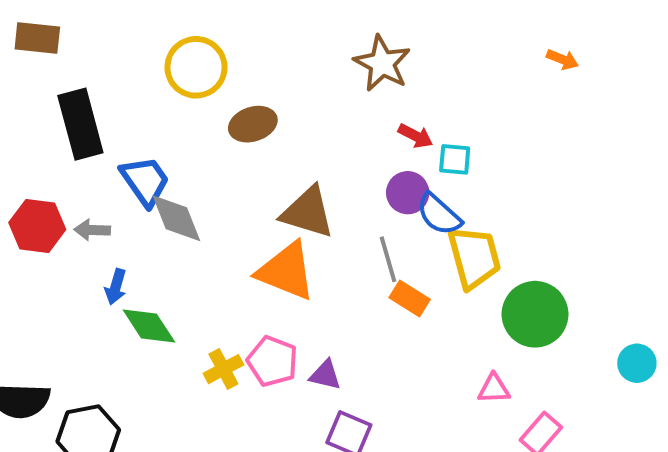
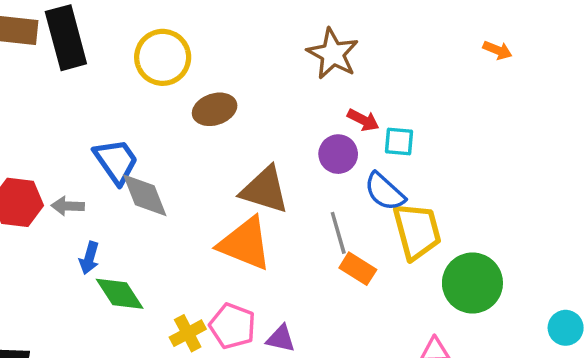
black rectangle: (80, 124) -> (66, 38), moved
purple circle: (408, 193) -> (338, 154), moved

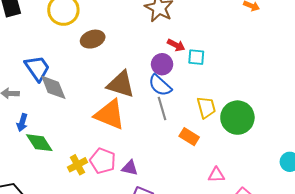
blue semicircle: (385, 192) -> (160, 85), moved
yellow trapezoid: (417, 231) -> (206, 107), size x0.7
orange rectangle: (358, 269) -> (189, 137), moved
green circle: (472, 283) -> (237, 118), moved

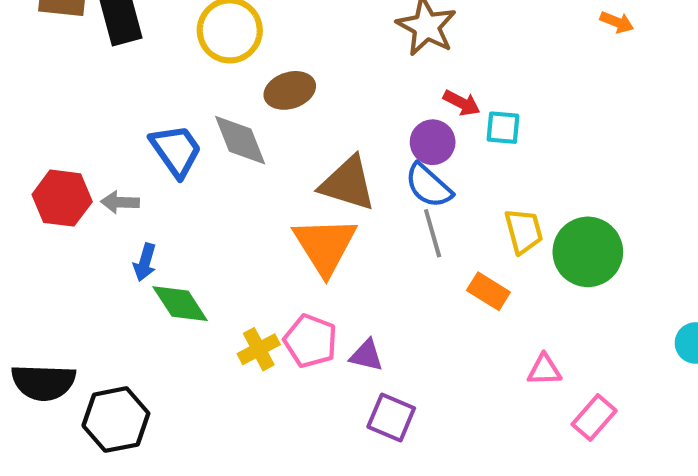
gray diamond: (53, 87) -> (240, 140), moved
orange triangle: (110, 115) -> (325, 246), turned 36

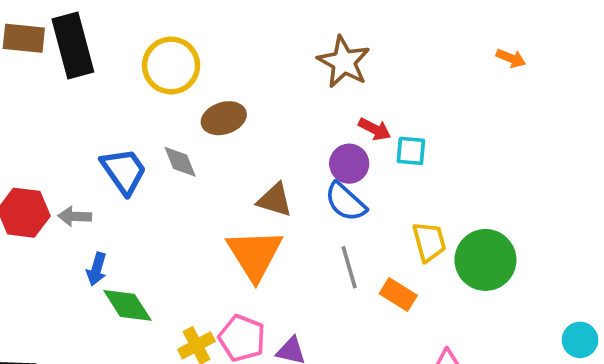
gray diamond: (240, 140) -> (180, 162), size x0.7
brown triangle: (348, 184) -> (275, 200), size x0.7
gray line: (433, 233) -> (349, 267), moved

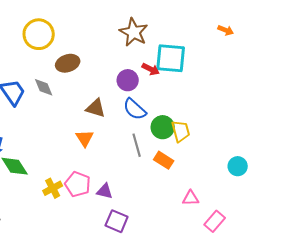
cyan square: (411, 151) -> (171, 58), moved, size x1.8
purple circle: (349, 164) -> (128, 80), moved
orange triangle: (255, 255) -> (85, 138), size x0.6
green circle: (485, 260) -> (163, 127), moved, size x0.7
cyan circle: (580, 340) -> (238, 166), moved

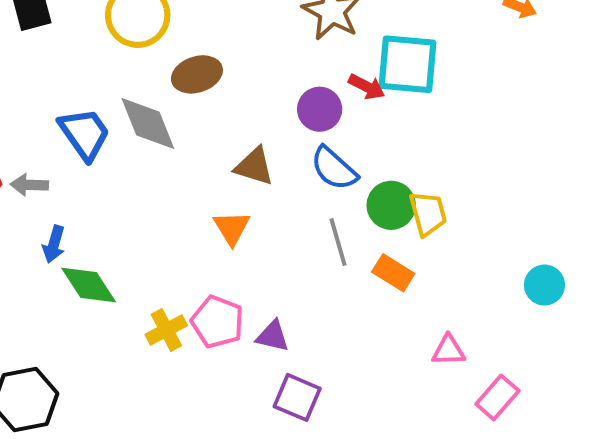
gray diamond: (44, 87) -> (148, 124), size x1.5

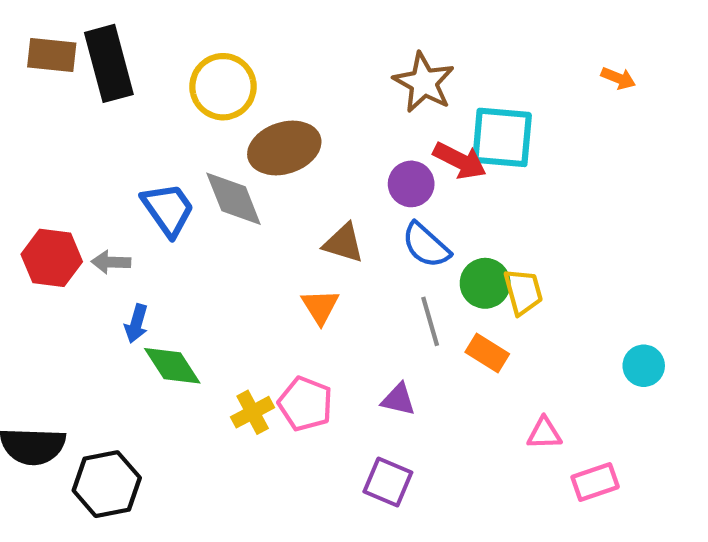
brown ellipse: (197, 74) -> (284, 148), size x1.4
red arrow: (367, 87) -> (460, 161), size x1.4
purple triangle: (273, 336) -> (398, 400), moved
pink rectangle: (497, 397) -> (595, 482), turned 30

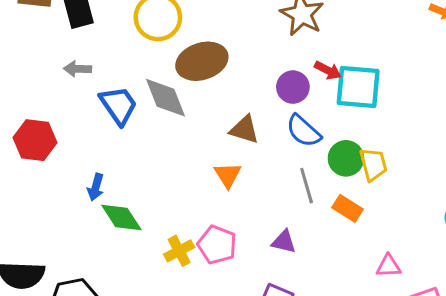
cyan square: (502, 137) -> (358, 87), moved
red arrow: (460, 161) -> (328, 70), size x0.7
gray arrow: (111, 262) -> (78, 69), moved

